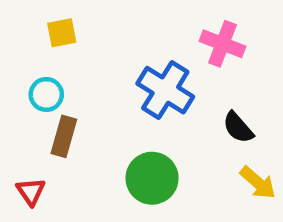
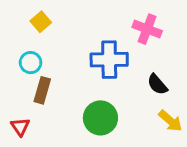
yellow square: (62, 33) -> (41, 22), turned -30
blue cross: (165, 90) -> (109, 60), turned -33

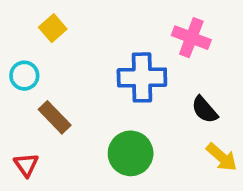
cyan circle: (31, 63) -> (24, 76), moved
brown rectangle: (42, 90) -> (55, 117), turned -60

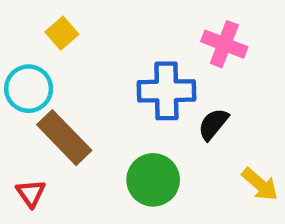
cyan circle: (24, 76) -> (29, 89), size x1.4
black semicircle: (205, 110) -> (213, 124), moved, turned 80
brown rectangle: (55, 117) -> (64, 138), size x1.4

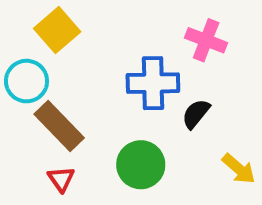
yellow square: (62, 33) -> (57, 30), size x1.5
red triangle: (31, 193) -> (61, 179), moved

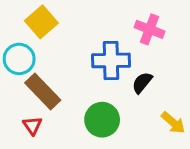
red triangle: (61, 179) -> (32, 126), moved

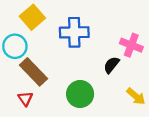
pink cross: (149, 29) -> (131, 45), moved
blue cross: (111, 60) -> (74, 32), moved

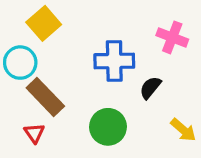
blue cross: (74, 32) -> (114, 61), moved
pink cross: (131, 45) -> (172, 37), moved

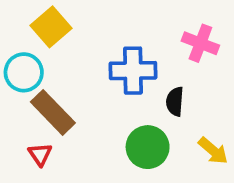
black semicircle: (150, 88) -> (175, 102), turned -35
green circle: (108, 127) -> (148, 147), moved

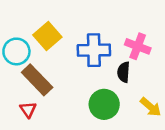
yellow square: (51, 27) -> (47, 36), moved
pink cross: (200, 43) -> (138, 46), moved

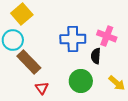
yellow square: (47, 36) -> (22, 14), moved
red triangle: (28, 110) -> (42, 88), moved

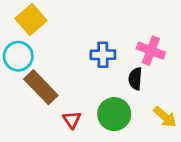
blue cross: (73, 39) -> (103, 55), size x0.7
red triangle: (42, 88) -> (72, 120), moved

